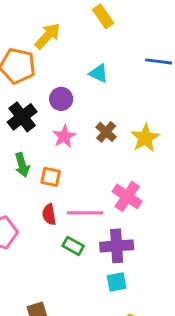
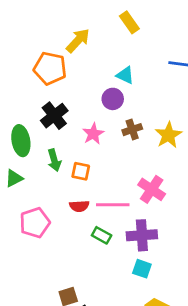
purple circle: (61, 99) -> (113, 99), moved
brown cross: (106, 132) -> (132, 130), turned 30
red semicircle: (49, 214) -> (79, 206), turned -84
cyan square: (117, 282) -> (142, 269), turned 30

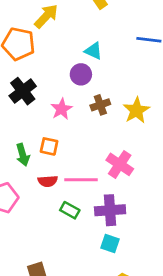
green arrow: (54, 160) -> (23, 155), moved

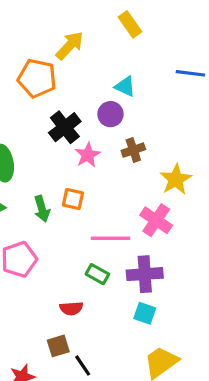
black cross: (23, 91) -> (65, 127), moved
yellow star: (136, 110) -> (176, 179), moved
red semicircle: (48, 181) -> (71, 308), moved

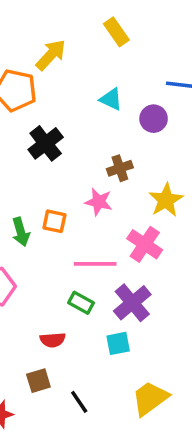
purple circle: (110, 114) -> (154, 119), moved
pink star: (88, 155) -> (99, 202), moved, turned -30
purple cross: (145, 274) -> (132, 303), turned -36
cyan square: (145, 313) -> (118, 343), moved, turned -30
black line: (83, 365) -> (79, 402), moved

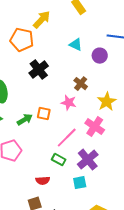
brown cross: (120, 168) -> (81, 84), turned -32
green arrow: (21, 232) -> (25, 120), turned -105
pink line: (95, 264) -> (67, 138), turned -45

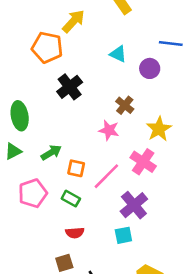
orange square: (44, 114) -> (76, 168), moved
green rectangle: (59, 160) -> (71, 199), moved

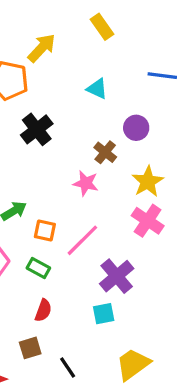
purple circle: (150, 68) -> (136, 128), moved
pink cross: (143, 162) -> (148, 221), moved
red semicircle: (75, 233) -> (43, 310), turned -66

